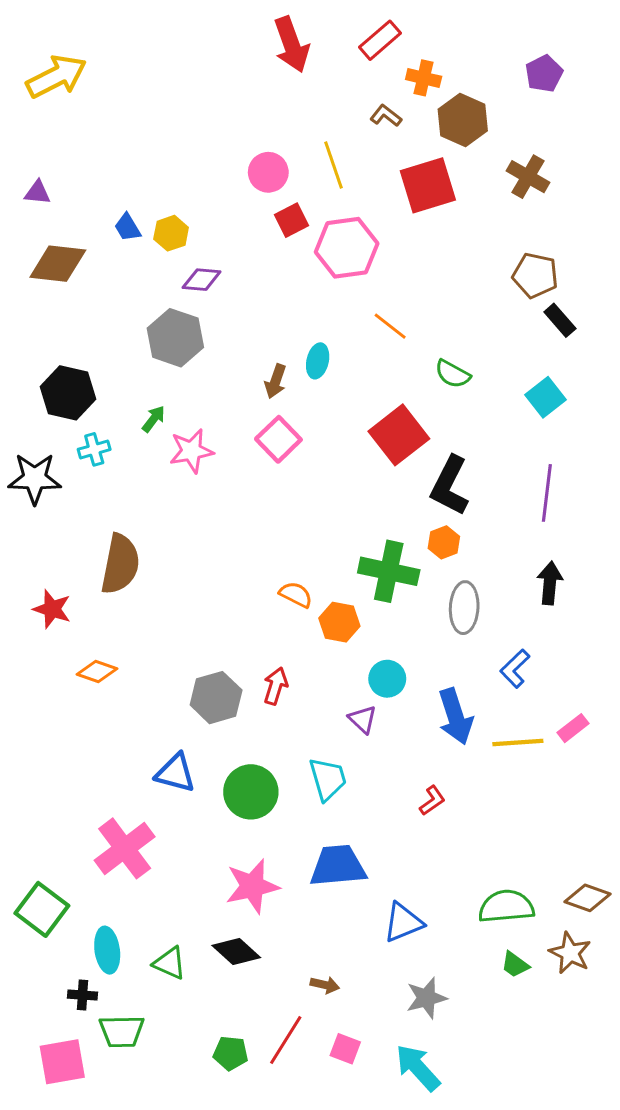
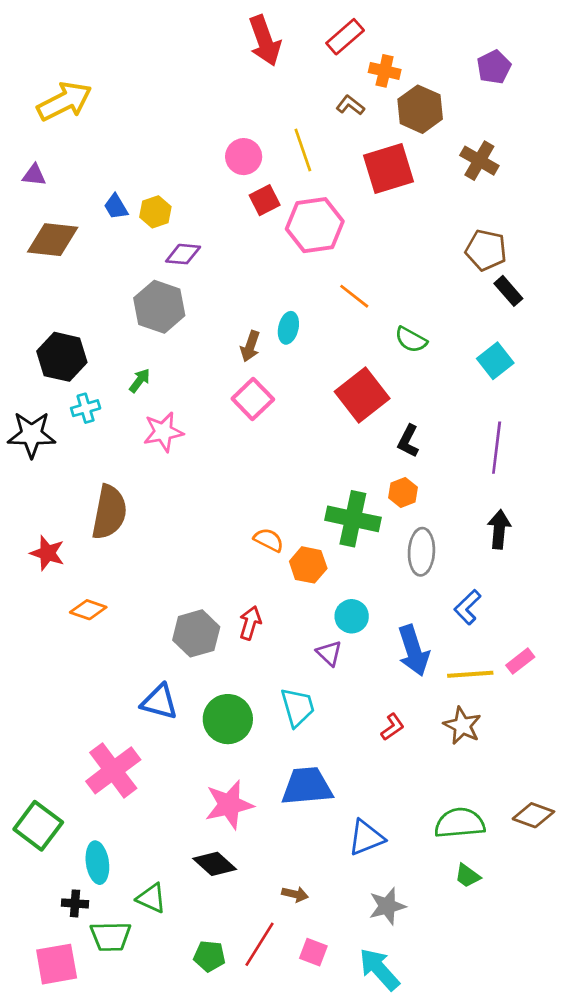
yellow arrow: (56, 76) -> (64, 101), moved
pink star: (191, 451) -> (163, 432), moved
black L-shape: (450, 486) -> (408, 441), size x0.6
brown star: (570, 953) -> (462, 726), moved
green triangle: (170, 963) -> (151, 898), moved

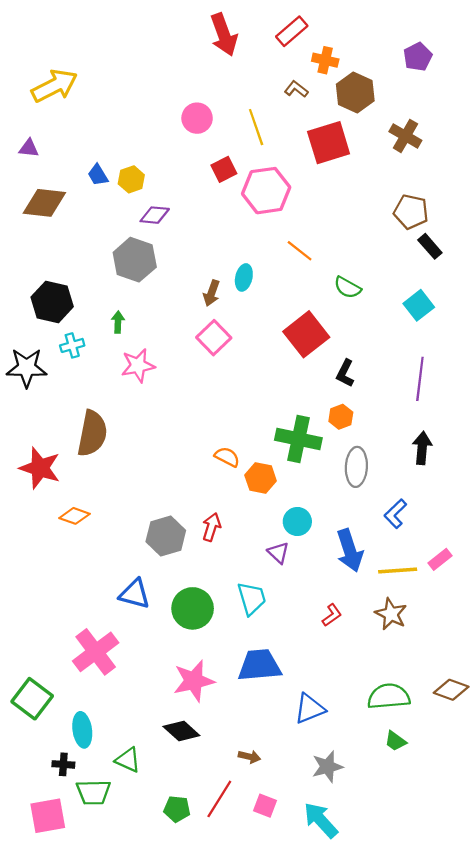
pink circle: (244, 157) -> (197, 118), moved
green arrow: (140, 381) -> (118, 322), turned -35
red star: (47, 553) -> (40, 468), size x1.4

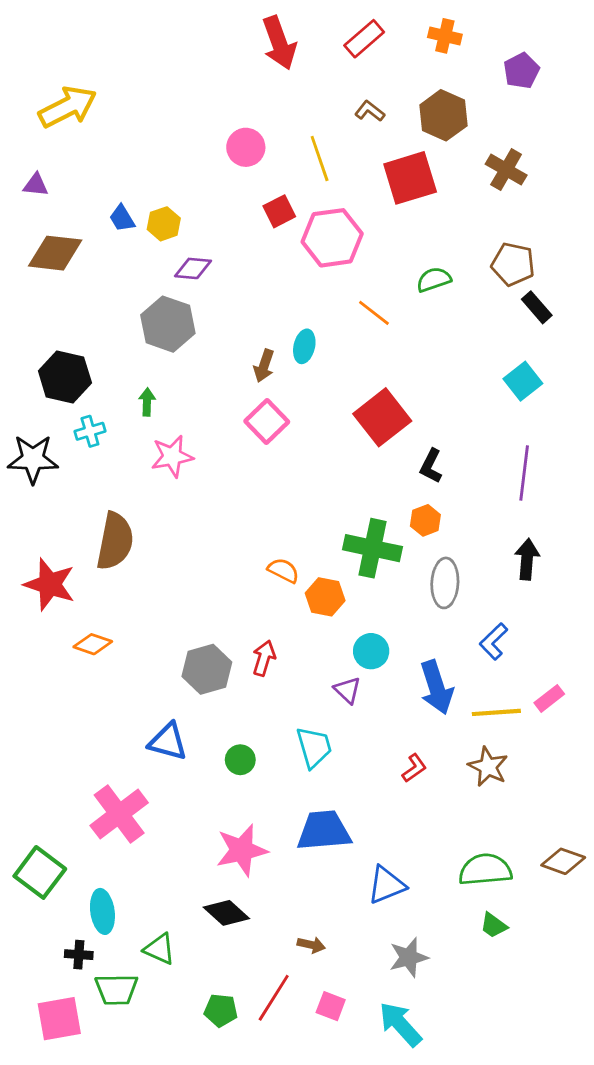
orange cross: (325, 60) -> (445, 36), moved
green semicircle: (347, 287) -> (434, 280), moved, turned 132
green circle: (193, 608) -> (240, 760), size x0.6

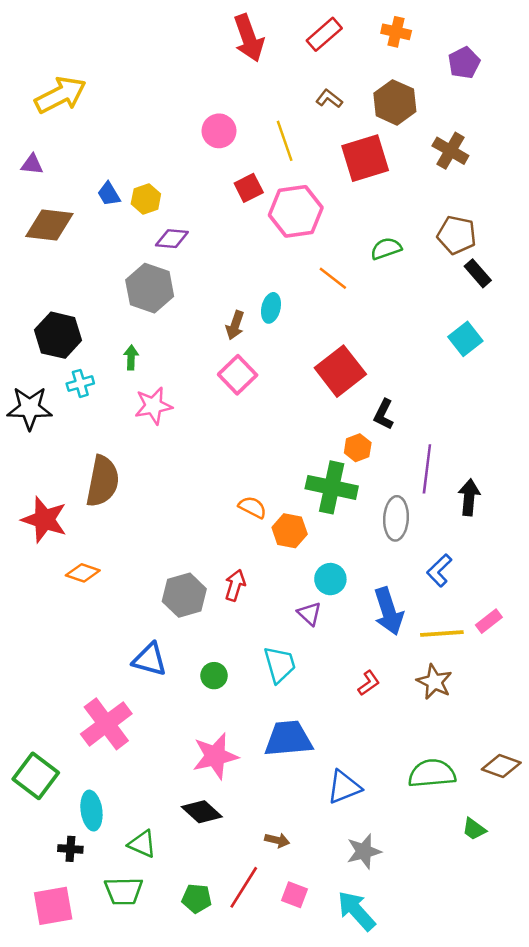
purple line: (524, 473) -> (427, 469), moved
orange hexagon: (425, 520) -> (358, 448), moved
green trapezoid: (494, 925) -> (474, 829), moved
green trapezoid: (116, 989) -> (124, 891), moved

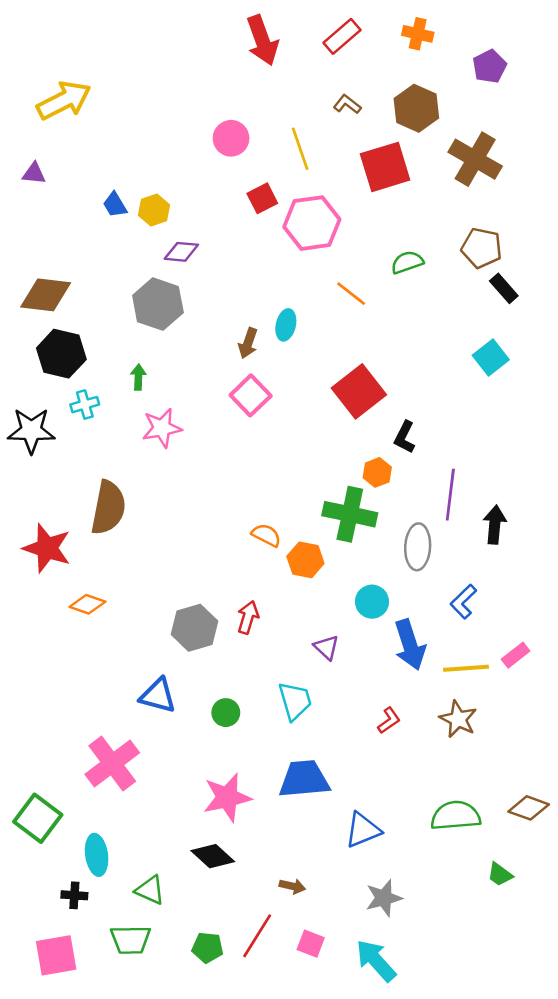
brown cross: (450, 151) -> (475, 159), size x1.4
brown diamond: (49, 225) -> (46, 295), moved
cyan circle: (330, 579) -> (372, 602), moved

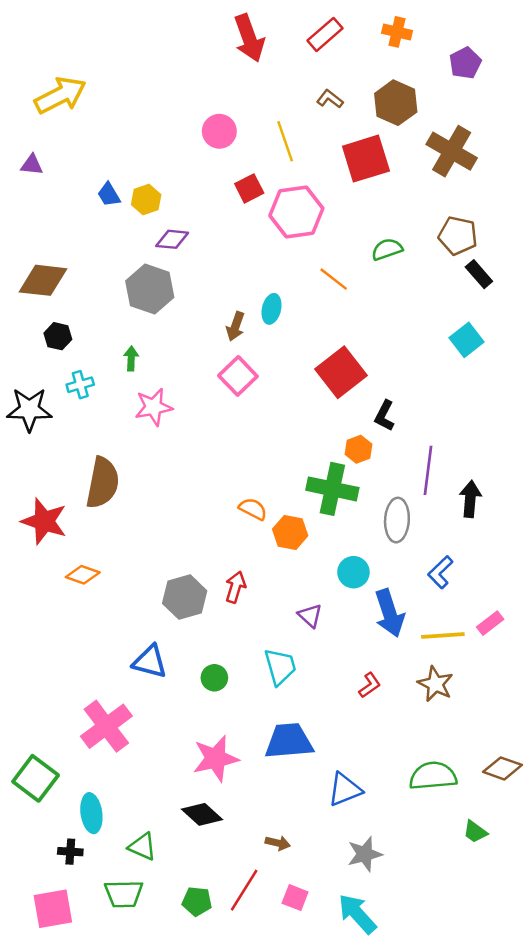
black hexagon: (61, 354) -> (58, 336), size x0.6

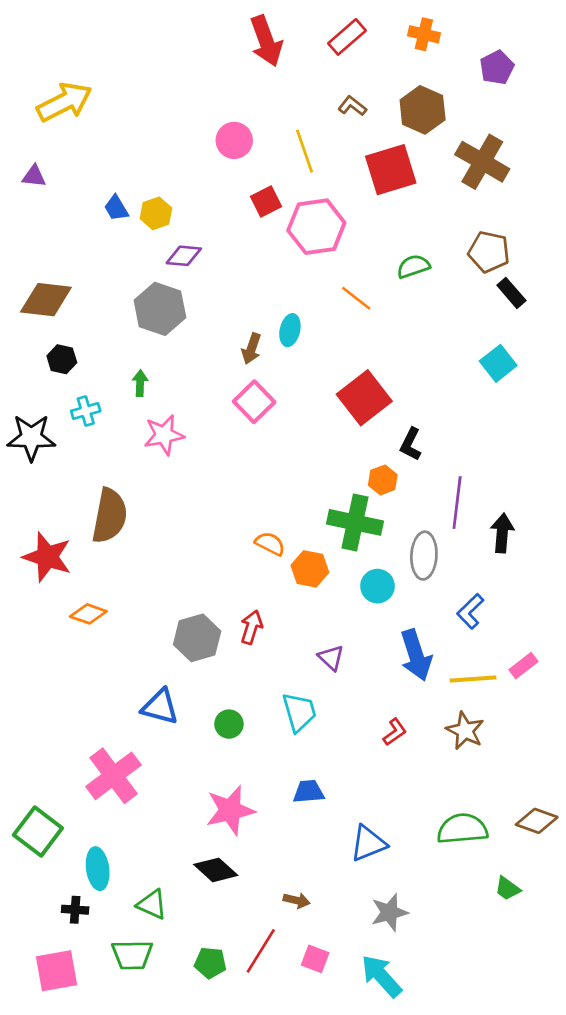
cyan circle: (353, 572) -> (377, 586), moved
blue trapezoid: (289, 741) -> (309, 792), size x0.6

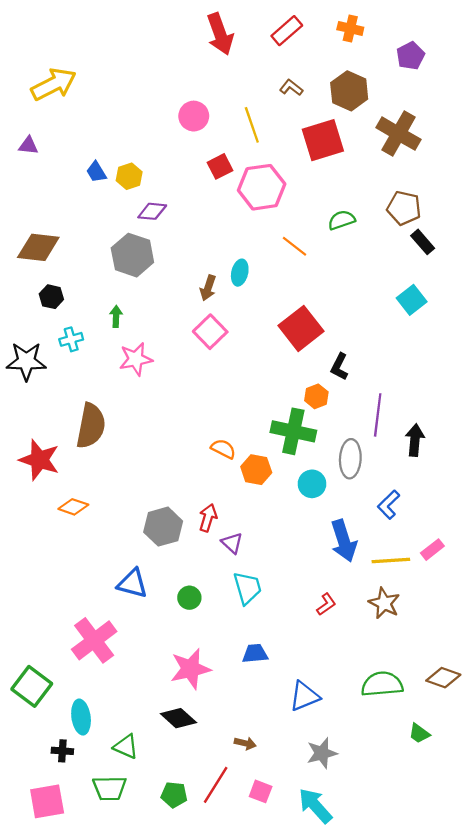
purple triangle: (331, 658) -> (232, 543), moved

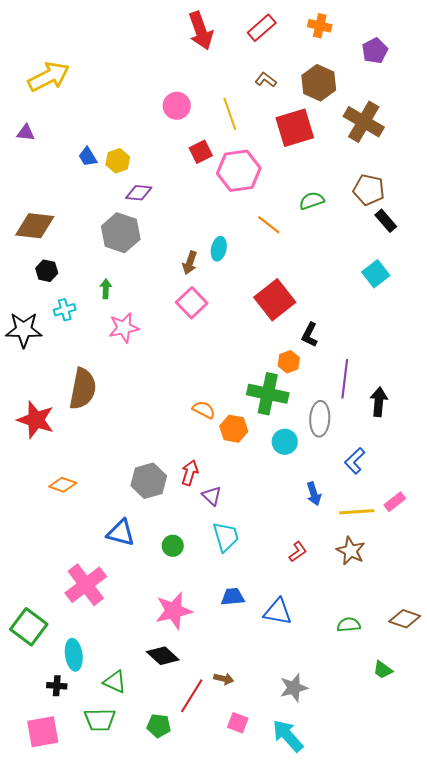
orange diamond: (73, 507) -> (63, 485), moved
blue arrow: (344, 541) -> (314, 494), size x0.6
green semicircle: (382, 684) -> (349, 625), size x0.6
blue triangle: (304, 696) -> (278, 612), moved, turned 32
red line: (216, 785) -> (192, 696), moved

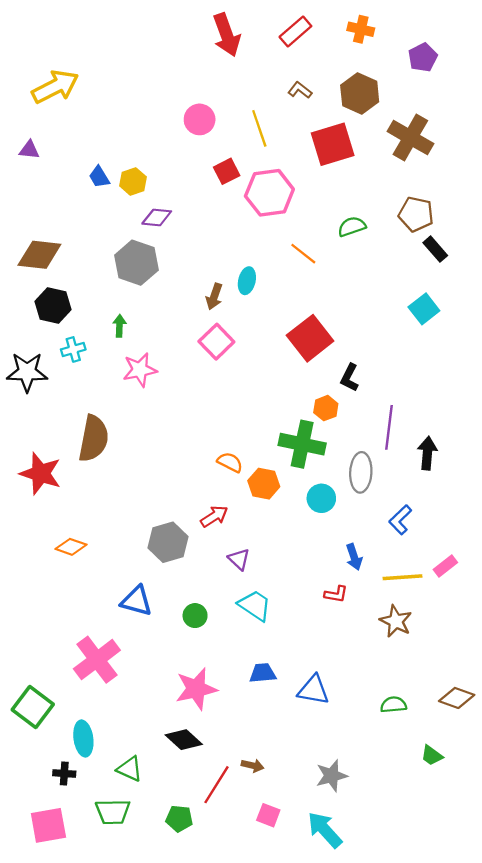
black hexagon: (47, 271) -> (53, 305), size x1.4
red arrow: (190, 473) -> (214, 516), moved, turned 40
cyan trapezoid: (226, 537) -> (255, 605), turned -40
red L-shape: (298, 552) -> (336, 594), moved, turned 45

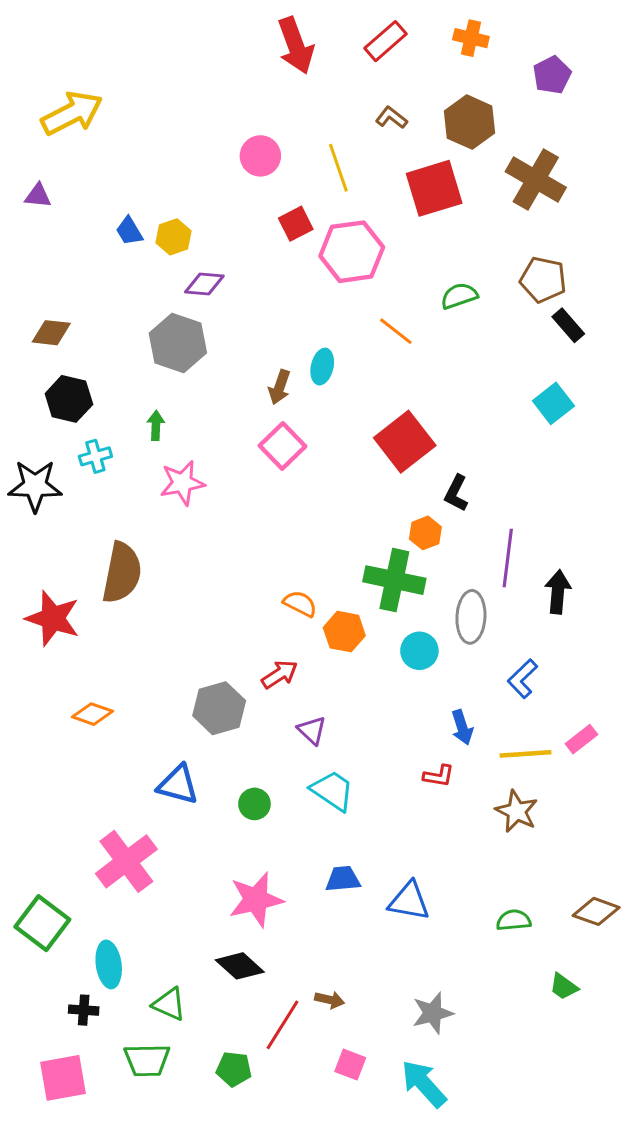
brown diamond: (39, 255) -> (51, 333), size x0.7

